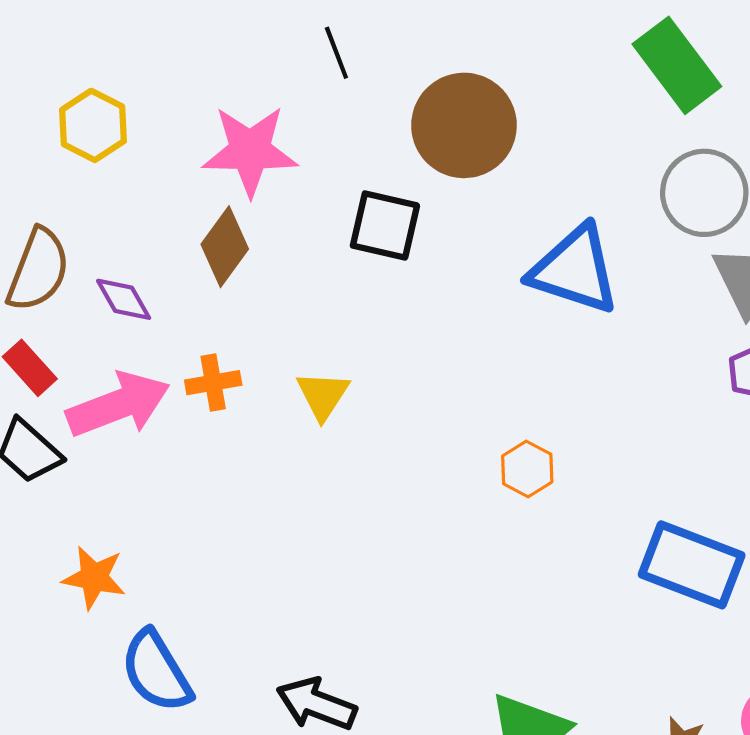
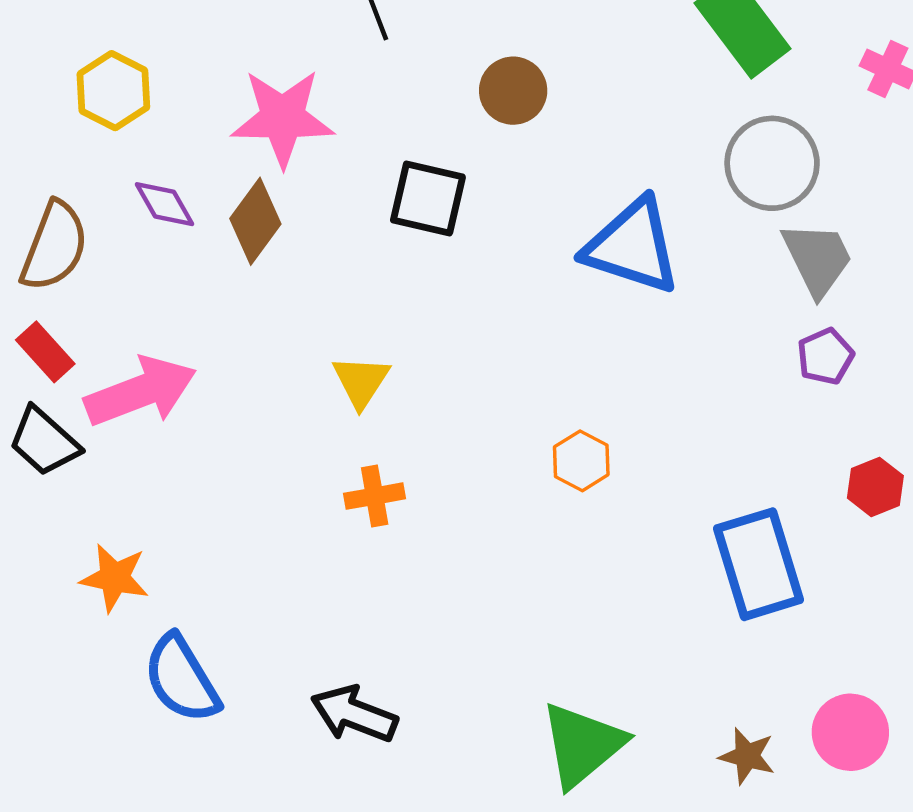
brown circle: (464, 125) -> (513, 91), size x0.6
purple diamond: (124, 299) -> (164, 204), moved
orange cross: (213, 383) -> (375, 496), moved
blue rectangle: (692, 565) -> (758, 564), turned 52

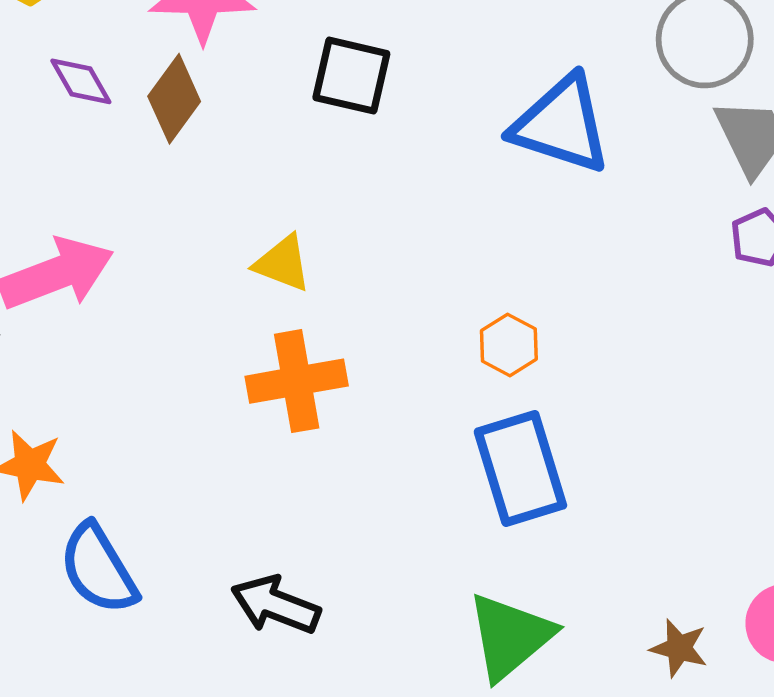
yellow triangle: (361, 381) -> (283, 263), turned -42
orange cross: (375, 496) -> (297, 381), size x1.6
blue rectangle: (758, 564) -> (520, 468), moved

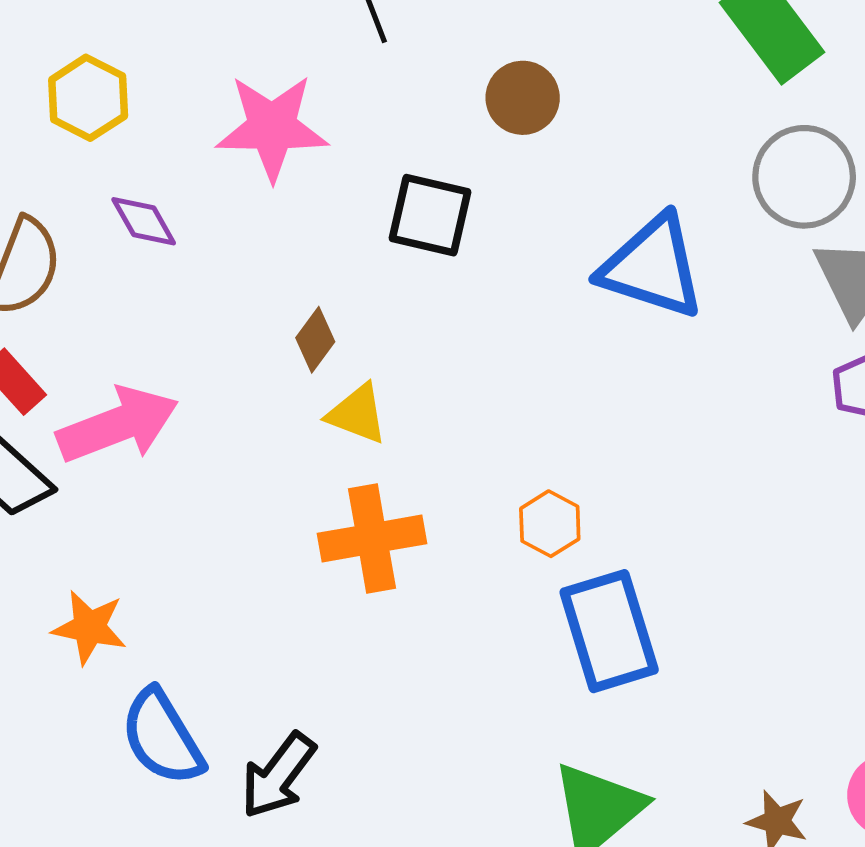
brown diamond: (174, 99) -> (315, 340), moved, size x0.7
orange hexagon: (509, 345) -> (550, 524), moved
black arrow: (276, 605) -> (278, 776), moved, turned -74

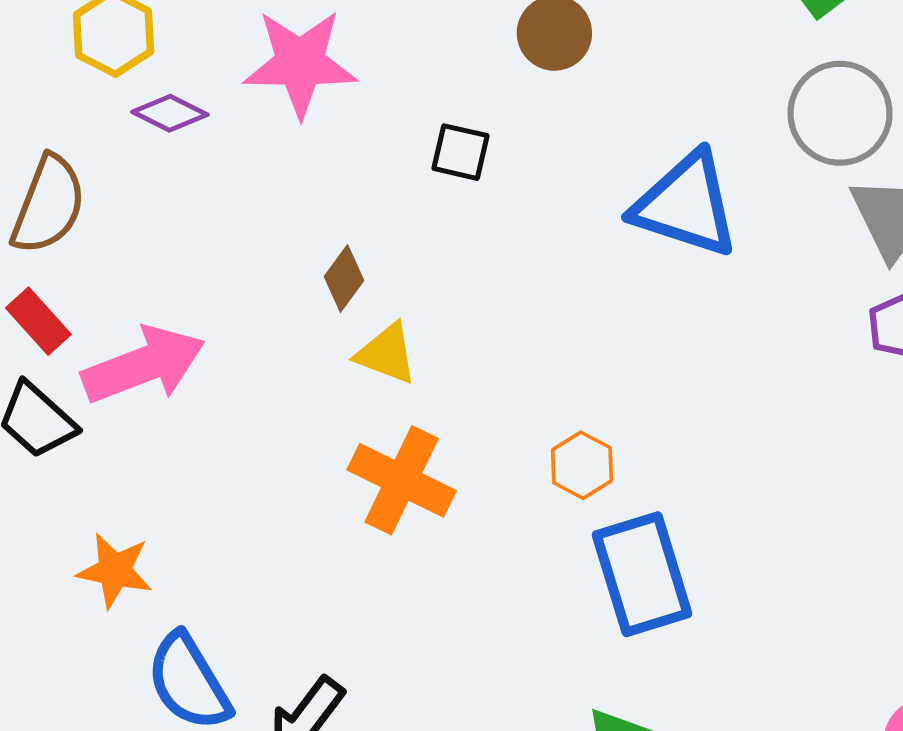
black square: (430, 215) -> (460, 152), size x0.7
purple diamond: (144, 221) -> (170, 113), moved, turned -34
orange cross: (372, 539) -> (402, 480), turned 36

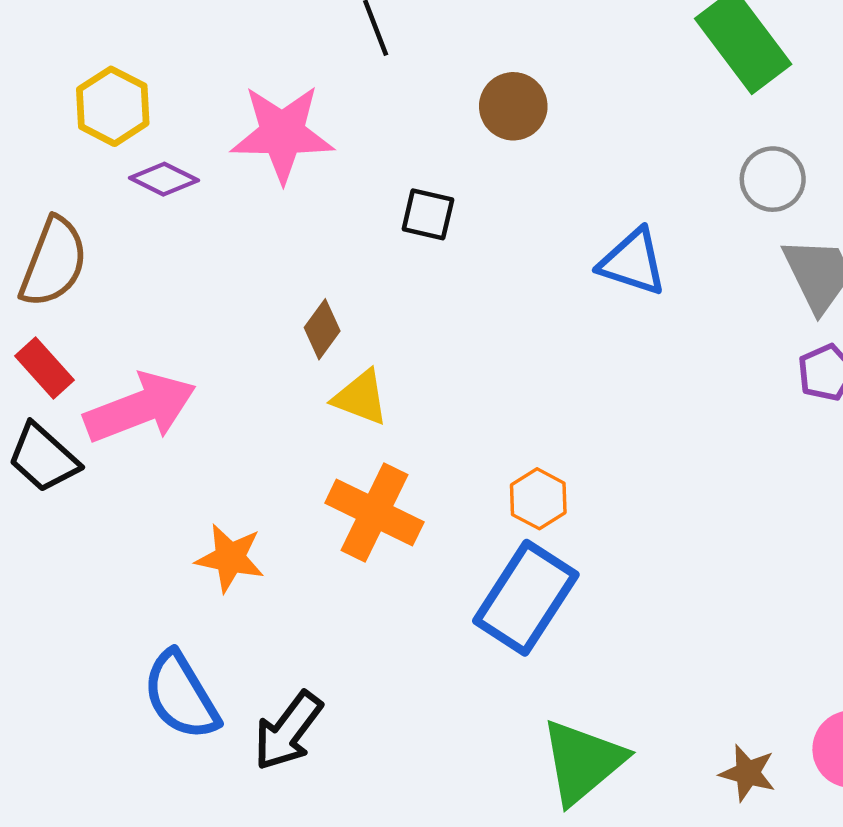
gray circle: (840, 113) -> (773, 179), size x0.7
blue triangle: (686, 205) -> (633, 262), size x0.7
orange star: (115, 570) -> (230, 558), moved
blue rectangle: (642, 574) -> (526, 598), moved, turned 50

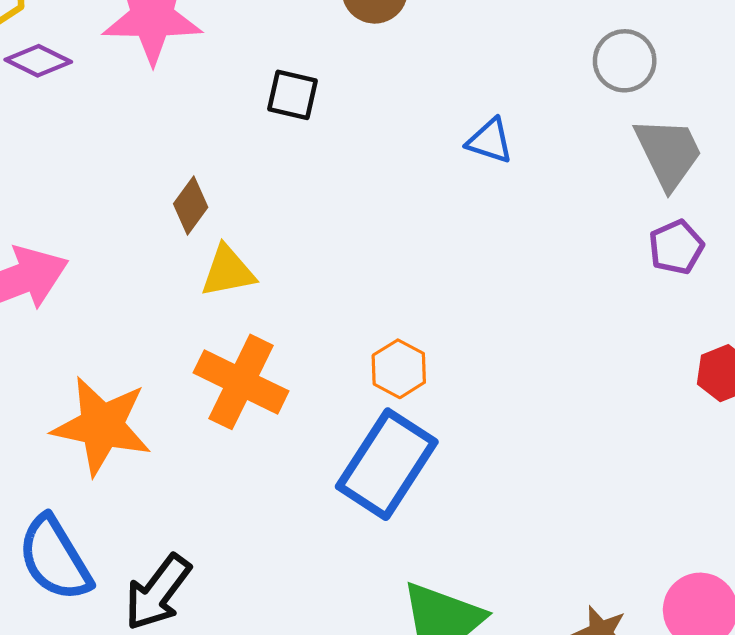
blue triangle: (633, 262) -> (490, 141), size x0.7
yellow triangle: (361, 398) -> (228, 271), turned -32
orange star: (230, 558) -> (102, 426), size x1.5

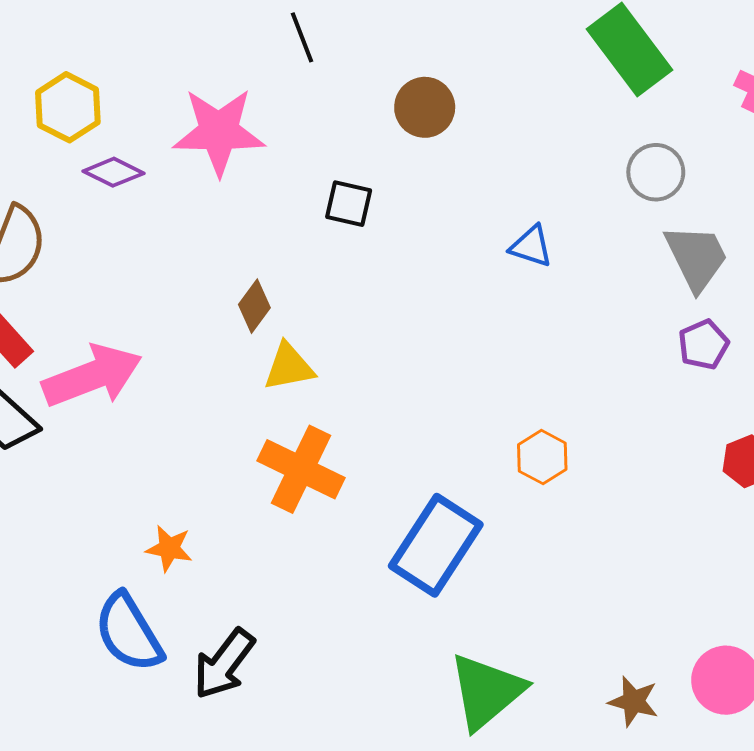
orange hexagon: (399, 369) -> (542, 457), moved
orange star: (102, 426) -> (169, 548), moved, size x0.5

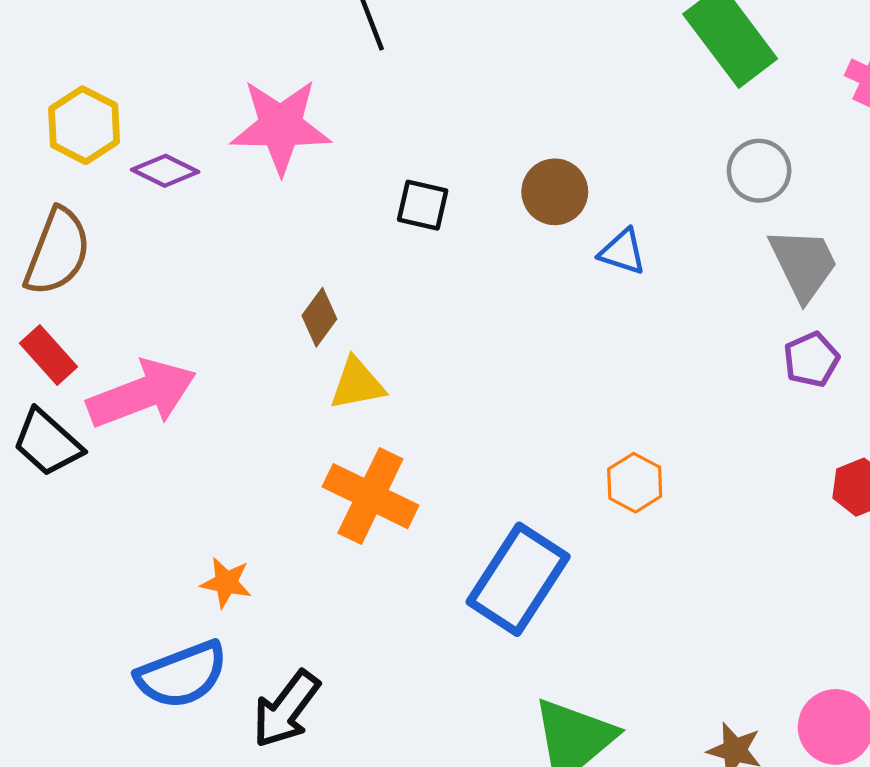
yellow hexagon: (68, 107) -> (84, 125), moved
brown circle: (425, 107) -> (555, 192), moved
blue semicircle: (129, 632) -> (182, 675), turned -80

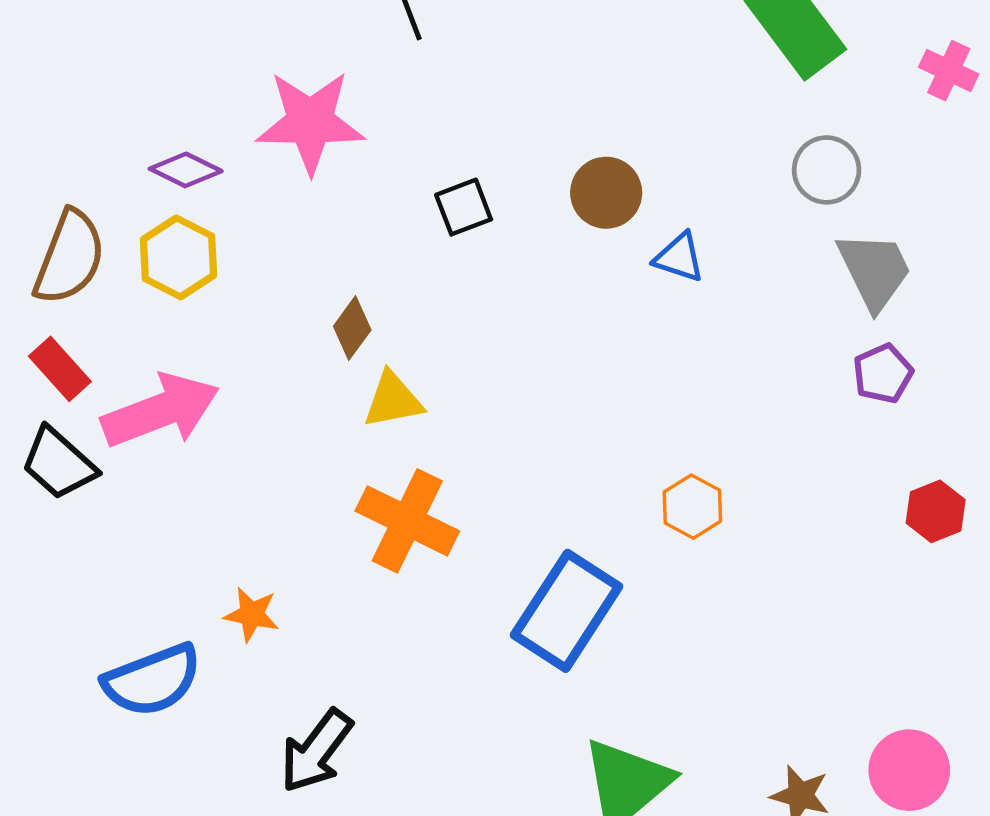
yellow hexagon: (84, 125) -> (178, 257), moved
black square: (423, 205) -> (464, 207), turned -34
blue semicircle: (182, 675) -> (152, 680), moved

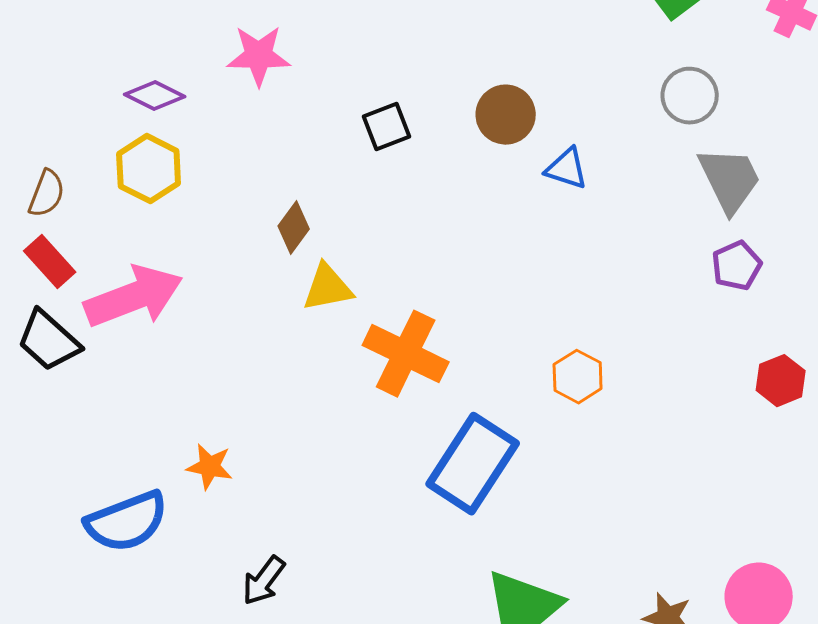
pink star: (310, 122) -> (259, 56), size x0.7
brown semicircle: (69, 257) -> (47, 194), moved, size x0.6
orange cross: (407, 521) -> (406, 354), moved
black arrow: (316, 751) -> (264, 581), size x0.7

